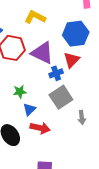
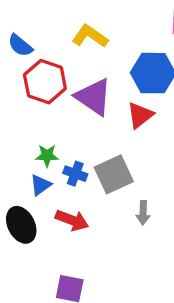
blue cross: (56, 73) -> (75, 174), moved, turned 32
blue triangle: (29, 109) -> (41, 185), moved

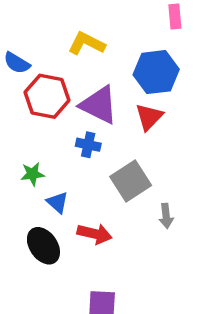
green star: (47, 156) -> (32, 174), moved
blue cross: (75, 174) -> (88, 145), moved
blue triangle: (41, 185) -> (57, 202), turned -35

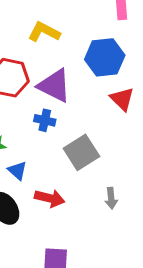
red triangle: (149, 117) -> (122, 99), moved, turned -30
gray arrow: (166, 216) -> (111, 198), moved

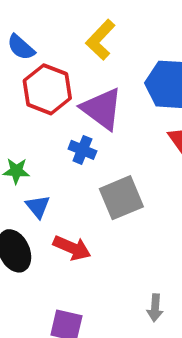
yellow L-shape: (44, 32) -> (100, 40), turned -84
gray arrow: (111, 198) -> (155, 308), moved

